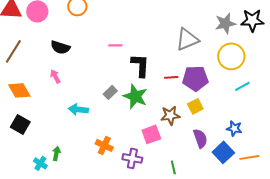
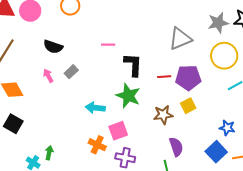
gray rectangle: (110, 92) -> (71, 72), moved
cyan arrow: (78, 109) -> (95, 108), moved
pink square: (151, 134) -> (118, 131), moved
purple semicircle: (200, 138) -> (176, 147), moved

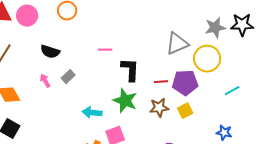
yellow circle: (224, 56) -> (207, 59), moved
brown star: (163, 115) -> (159, 108), moved

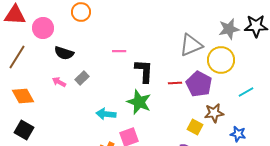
pink circle: (27, 16) -> (43, 28), moved
pink arrow: (45, 81) -> (59, 82), turned -32
purple pentagon: (185, 83) -> (199, 84), turned 30
brown star: (159, 108) -> (214, 113), moved
yellow square: (185, 111) -> (195, 127), moved, turned -35

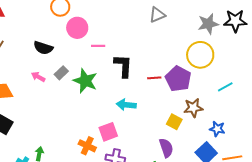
pink circle: (43, 28) -> (77, 28), moved
gray triangle: (191, 45) -> (157, 15), moved, size x0.7
green star: (139, 102) -> (85, 81), moved
cyan arrow: (106, 114) -> (126, 105), moved

